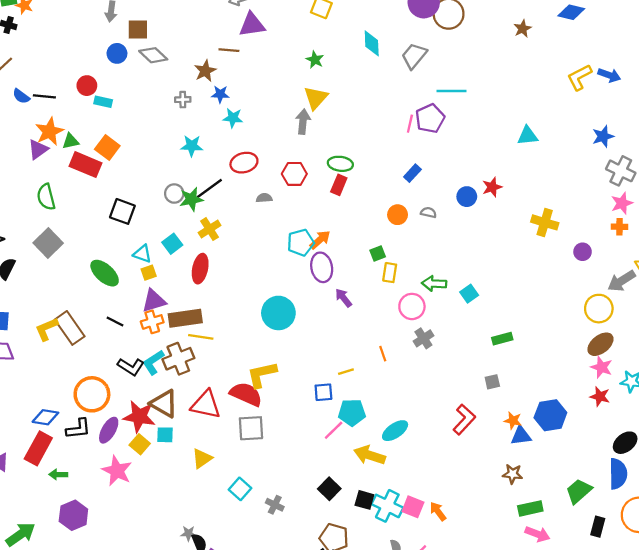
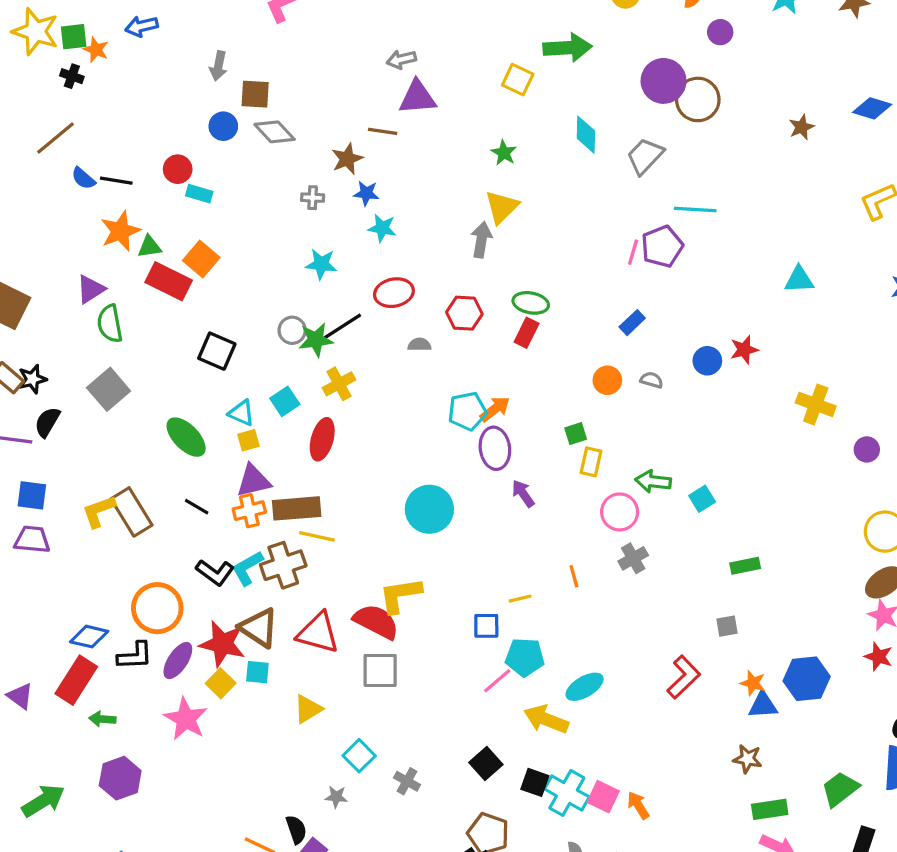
purple triangle: (38, 149) -> (91, 289), moved
gray star: (188, 533) -> (336, 797), moved

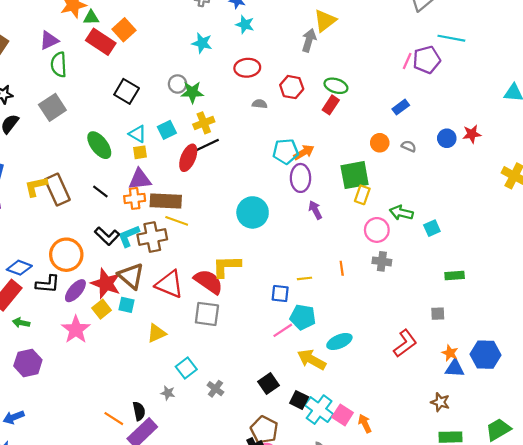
black line: (343, 326) -> (206, 146), moved
green square: (576, 434) -> (355, 175), size x2.0
gray cross: (633, 558) -> (382, 261), turned 30

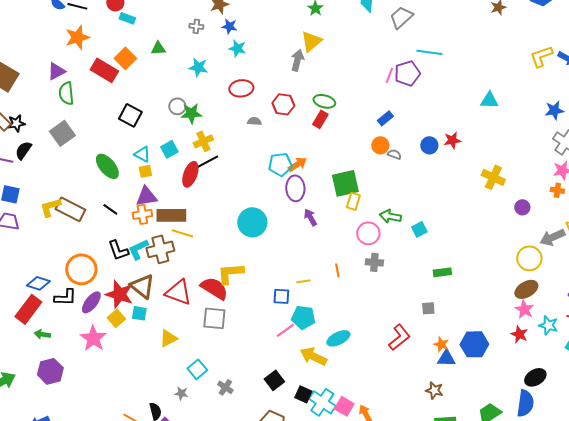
green triangle: (91, 18) -> (158, 48), moved
orange circle: (380, 143) -> (380, 145), moved
brown rectangle: (57, 190) -> (70, 209), turned -36
black L-shape: (107, 236) -> (118, 250), turned 30

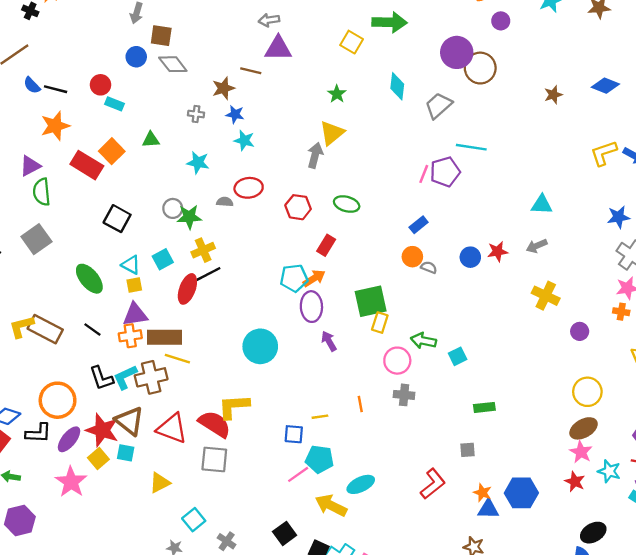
red rectangle: (320, 119) -> (326, 245), moved
gray semicircle: (254, 121) -> (225, 202), moved
gray arrow: (552, 237) -> (537, 246), moved, size x0.7

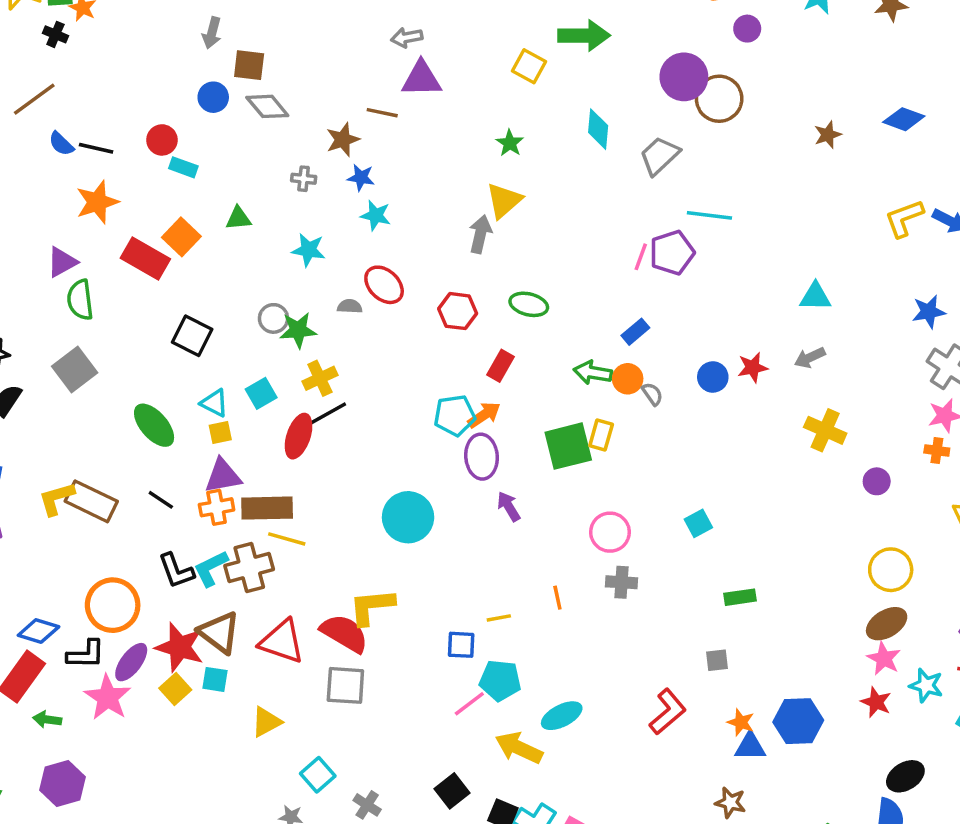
red ellipse: (249, 188) -> (384, 285), turned 52
gray semicircle: (429, 267) -> (652, 394), turned 35
yellow rectangle: (380, 323) -> (601, 435), moved
green arrow: (423, 341) -> (593, 373), moved
pink star: (71, 482) -> (108, 697), moved

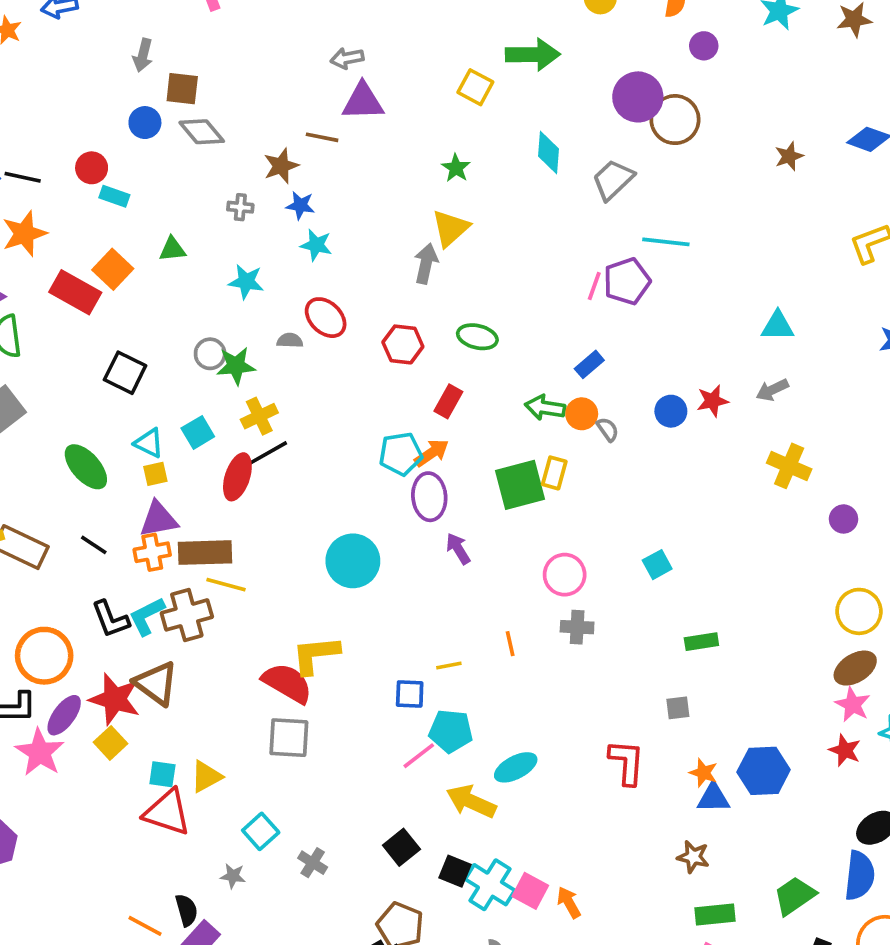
red triangle: (282, 642) -> (167, 812), moved
cyan square: (215, 679) -> (162, 774), moved
red L-shape: (668, 712) -> (627, 762), turned -45

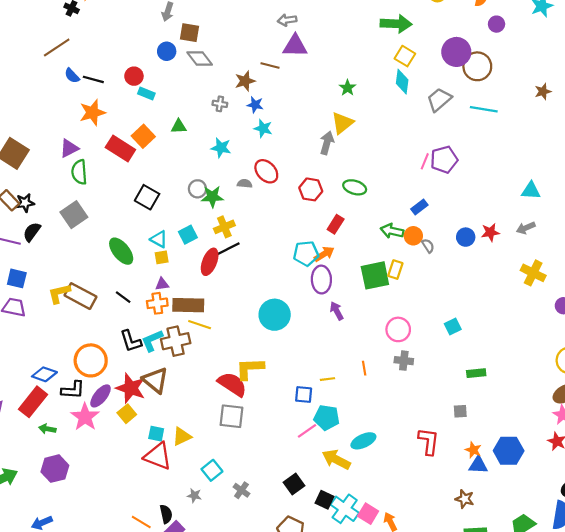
yellow square: (475, 87) -> (405, 56), moved
cyan line: (666, 242) -> (484, 109), moved
purple triangle: (159, 519) -> (162, 284), size x0.6

